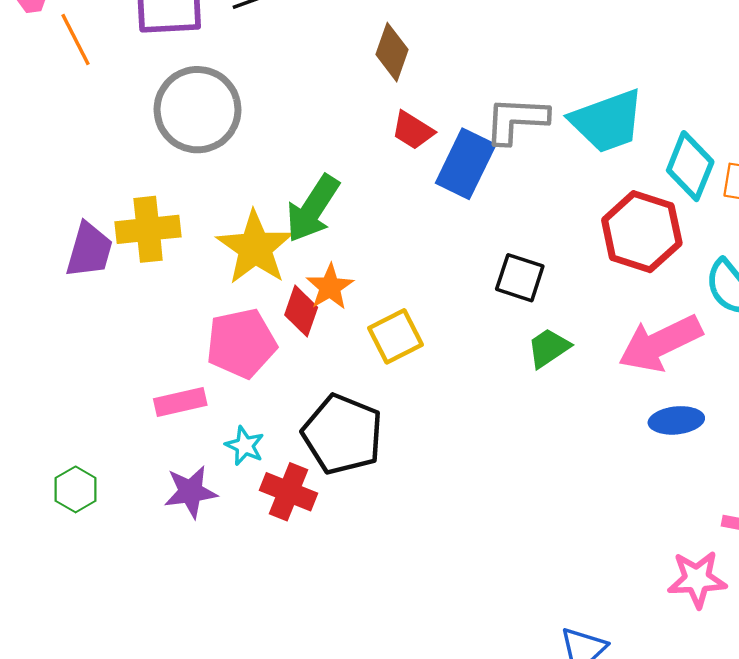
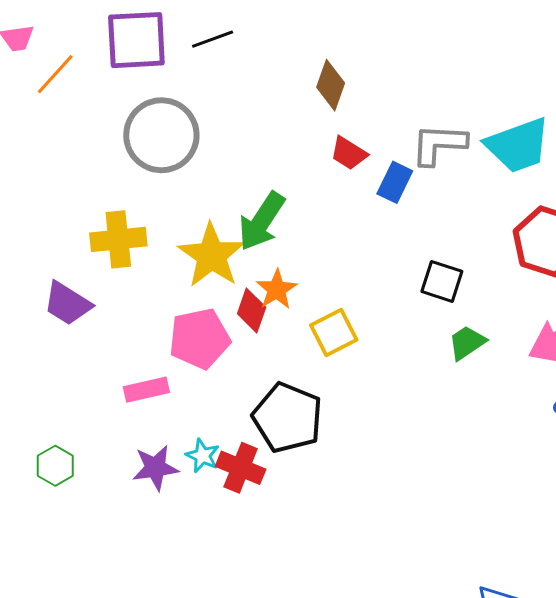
orange line: (76, 39) -> (55, 74), turned 69
blue rectangle: (466, 164) -> (395, 182), size x0.7
purple trapezoid: (89, 250) -> (67, 303), moved, turned 106
cyan star: (245, 446) -> (202, 456), moved

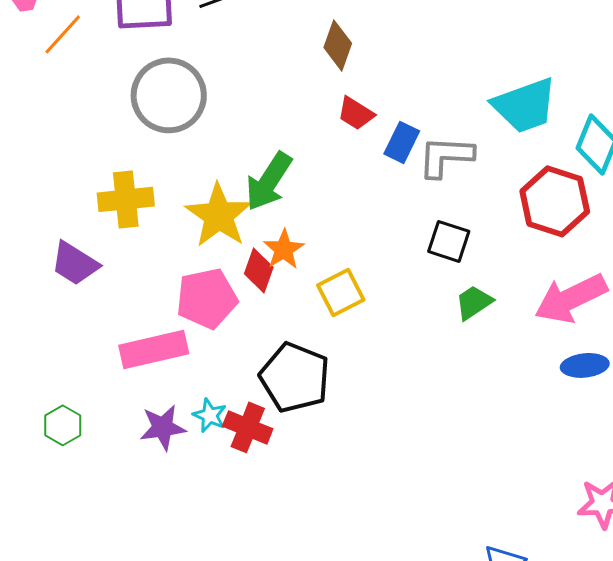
gray L-shape: (439, 144) -> (446, 156), moved
pink rectangle: (146, 390) -> (154, 349), size x1.5

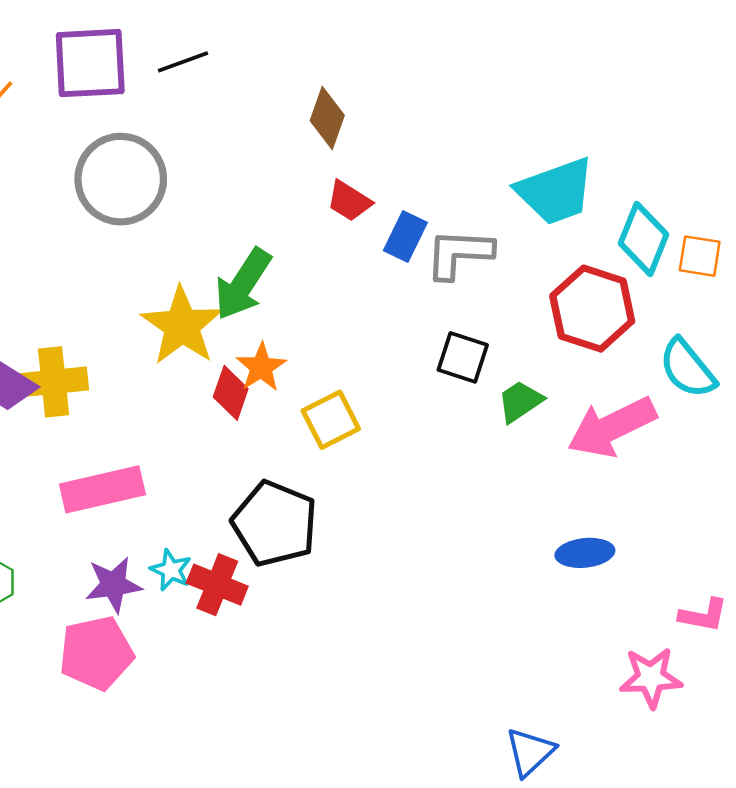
yellow cross: (126, 199) -> (54, 382), moved
pink pentagon: (207, 298) -> (96, 653), moved
green trapezoid: (474, 302) -> (520, 401), moved
blue ellipse: (585, 365) -> (585, 553), moved

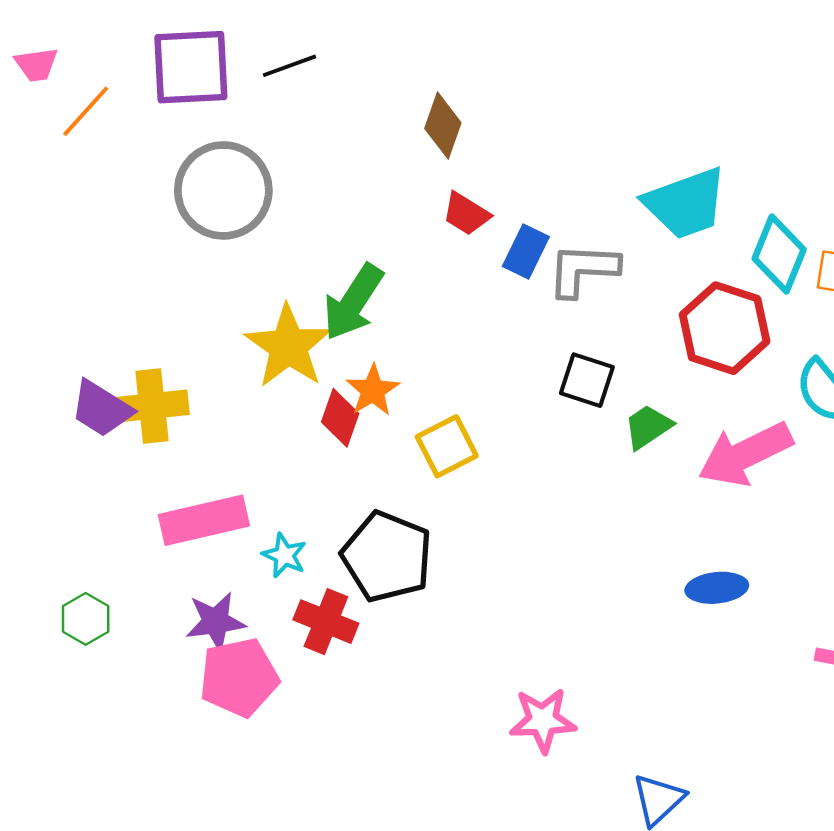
cyan star: (171, 570) -> (284, 555), moved
pink pentagon: (96, 653) -> (239, 677), moved
pink star: (651, 677) -> (543, 720), moved

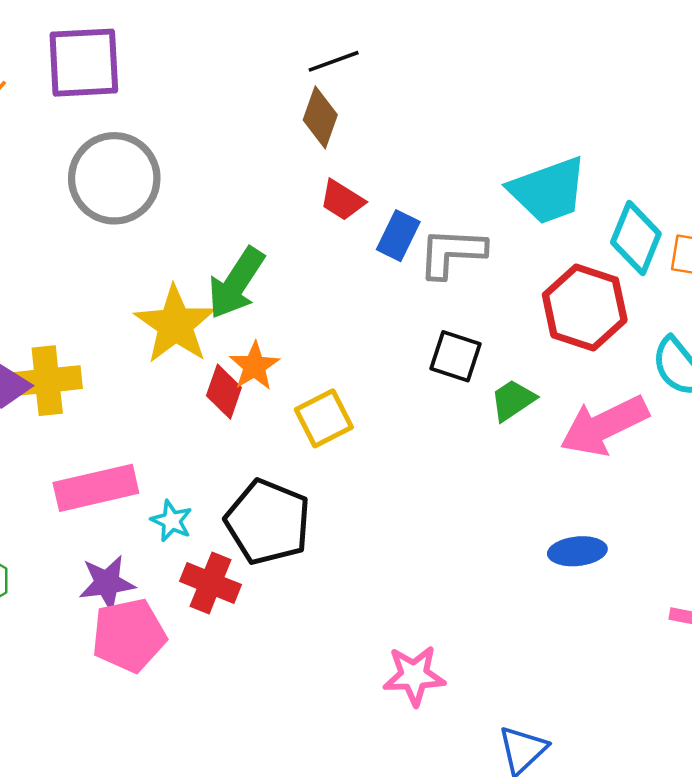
black line: (290, 66) -> (334, 61), moved

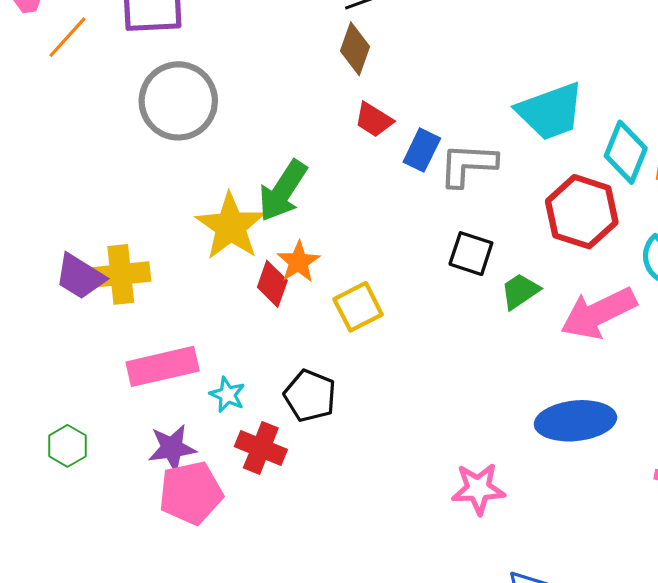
black pentagon: (268, 522) -> (310, 396), size x0.7
blue ellipse: (577, 551) -> (575, 421), size x1.6
pink star: (414, 676) -> (478, 489), moved

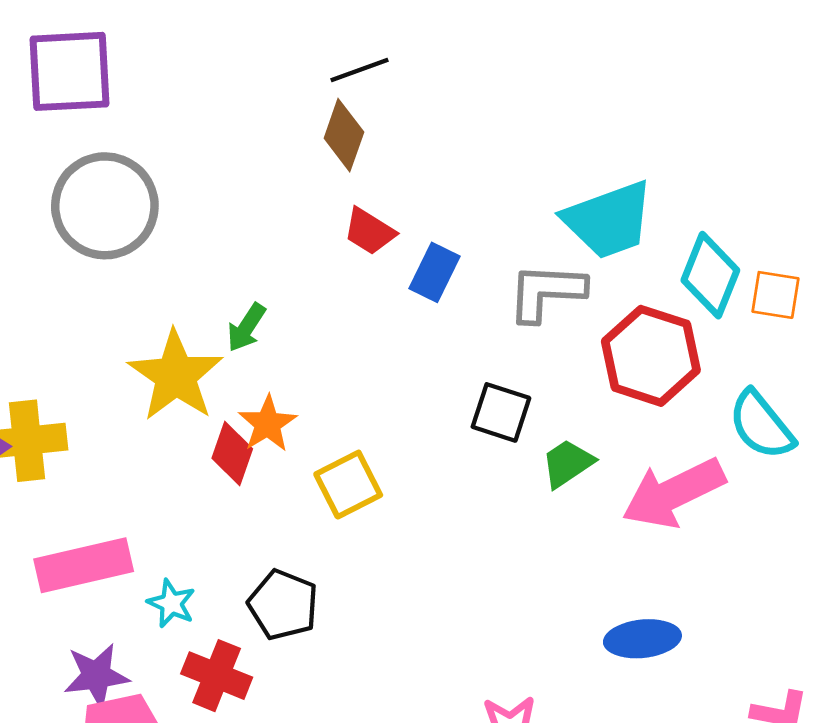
gray L-shape: (468, 165) -> (546, 292), moved
green arrow: (283, 191) -> (246, 328), size x0.6
blue ellipse: (575, 421) -> (642, 639), size x0.7

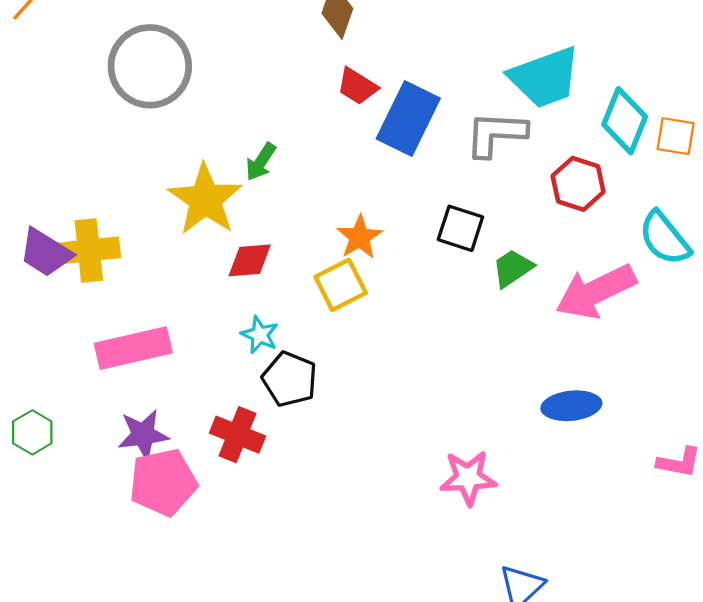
blue rectangle: (434, 272) -> (408, 118), size x1.6
red hexagon: (651, 356) -> (578, 184), size x0.7
orange star: (268, 424) -> (360, 237), moved
red diamond: (232, 453) -> (250, 260), turned 66
cyan star: (171, 603) -> (260, 335), moved

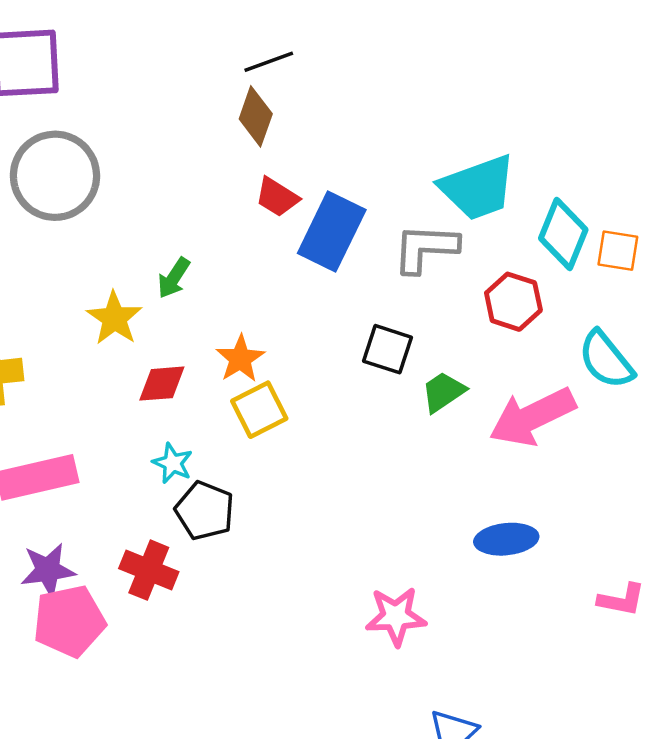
yellow star: (205, 199) -> (114, 318), size x0.7
orange star: (360, 237) -> (240, 359), moved

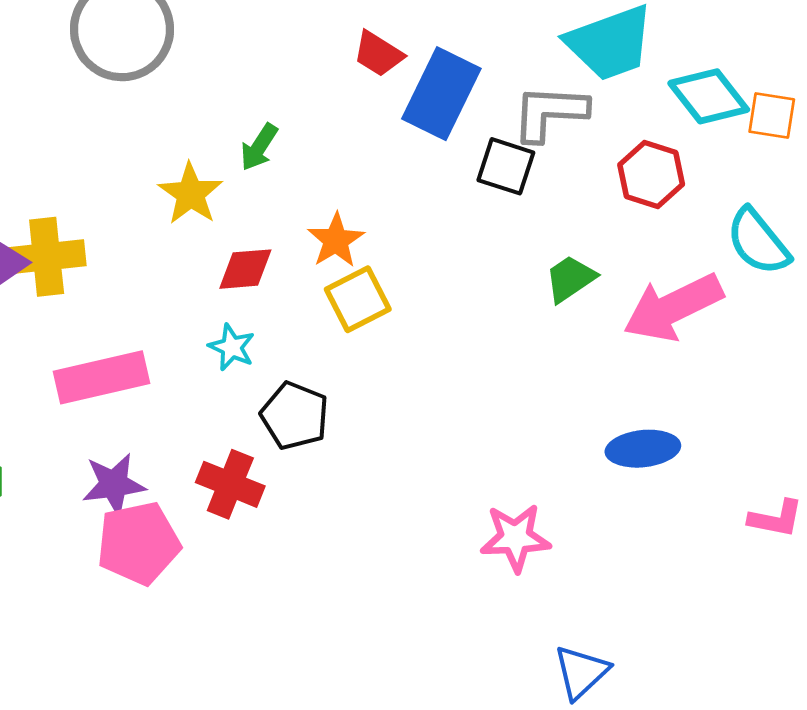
cyan diamond: (563, 234) -> (709, 96), turned -60
black square: (388, 349) -> (506, 166), moved
cyan star: (173, 463) -> (232, 347), moved

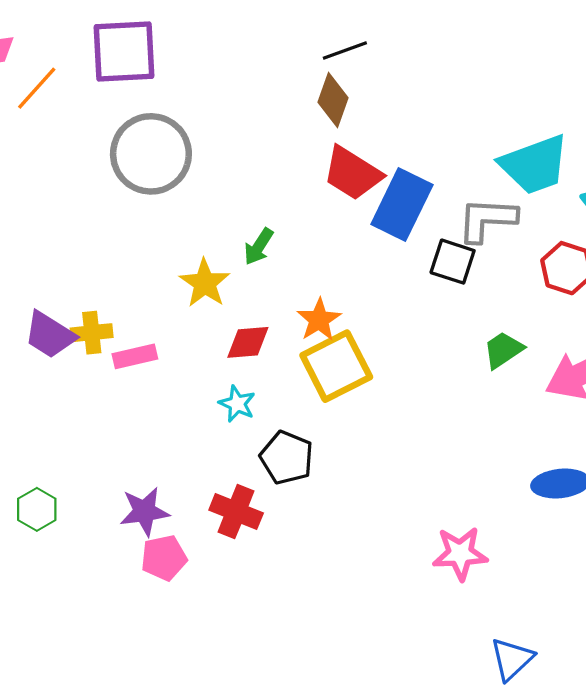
red trapezoid: (378, 54) -> (352, 173), size x1.5
yellow cross: (47, 257) -> (92, 333), size x0.7
yellow square: (358, 299) -> (336, 366), size x1.4
pink rectangle: (101, 377) -> (135, 356), moved, size x0.6
pink pentagon: (138, 543) -> (164, 558), size x0.7

